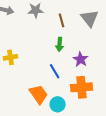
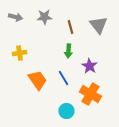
yellow cross: (11, 57) -> (19, 53), moved
orange cross: (82, 87) -> (90, 94), turned 35
orange trapezoid: (39, 94) -> (37, 80), moved

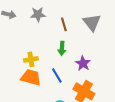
yellow cross: (19, 53) -> (31, 59), moved
orange trapezoid: (37, 80) -> (31, 77), turned -40

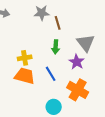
gray star: (38, 14) -> (42, 13), moved
gray triangle: (92, 22) -> (86, 43), moved

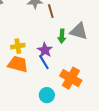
gray triangle: (86, 43) -> (79, 31), turned -36
green arrow: (56, 47) -> (62, 36), moved
purple star: (77, 62) -> (45, 50), moved

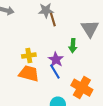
brown line: (51, 11) -> (53, 20), moved
gray triangle: (79, 31) -> (90, 29), moved, turned 42

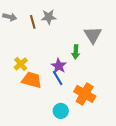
brown line: (53, 20) -> (33, 22), moved
yellow cross: (29, 56) -> (21, 64), moved, turned -32

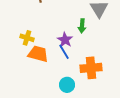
yellow cross: (21, 64) -> (27, 38), turned -32
orange cross: (85, 94) -> (91, 68), turned -35

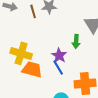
yellow cross: (27, 38) -> (21, 53), size x1.5

